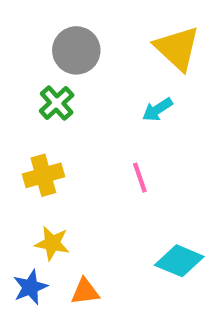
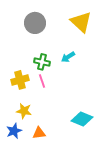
green cross: (57, 103) -> (42, 62), moved, turned -35
cyan arrow: (157, 110) -> (68, 57), moved
pink line: (140, 178) -> (42, 81), moved

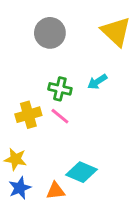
pink line: (42, 81) -> (60, 116), turned -32
yellow star: (24, 111) -> (15, 159), moved
cyan diamond: (82, 119) -> (81, 172), moved

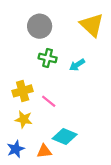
green cross: (60, 89) -> (48, 58), moved
pink line: (60, 116) -> (49, 101), moved
yellow star: (15, 159) -> (24, 119), moved

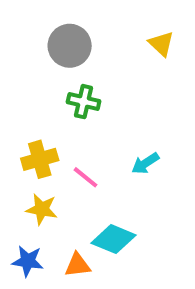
yellow triangle: (92, 25) -> (161, 44), size x0.6
cyan arrow: (77, 65) -> (145, 163), moved
blue star: (16, 149) -> (28, 261), turned 30

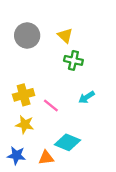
yellow triangle: (161, 44) -> (65, 36), moved
gray circle: (70, 46) -> (27, 36), moved
green cross: (84, 102) -> (73, 60), moved

